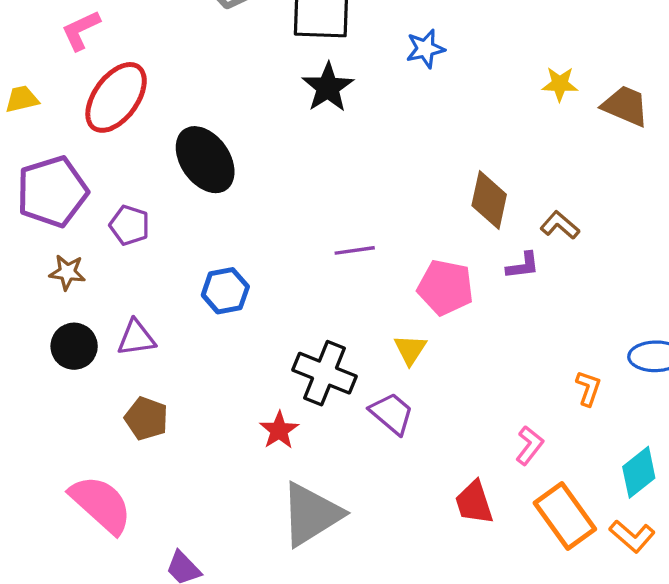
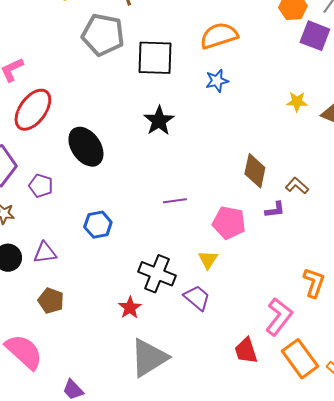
black star: (328, 87) -> (159, 121), moved
orange L-shape: (588, 388) -> (314, 283), size x1.4
pink L-shape: (530, 445) -> (279, 317), size x1.6

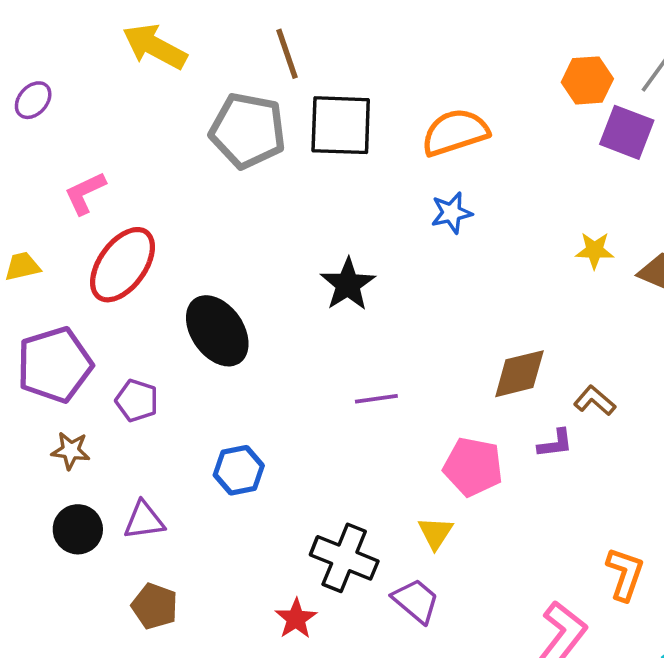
black square: (155, 58) -> (341, 125), moved
brown diamond: (255, 171) -> (519, 374), turned 64
purple line: (175, 201) -> (376, 399), moved

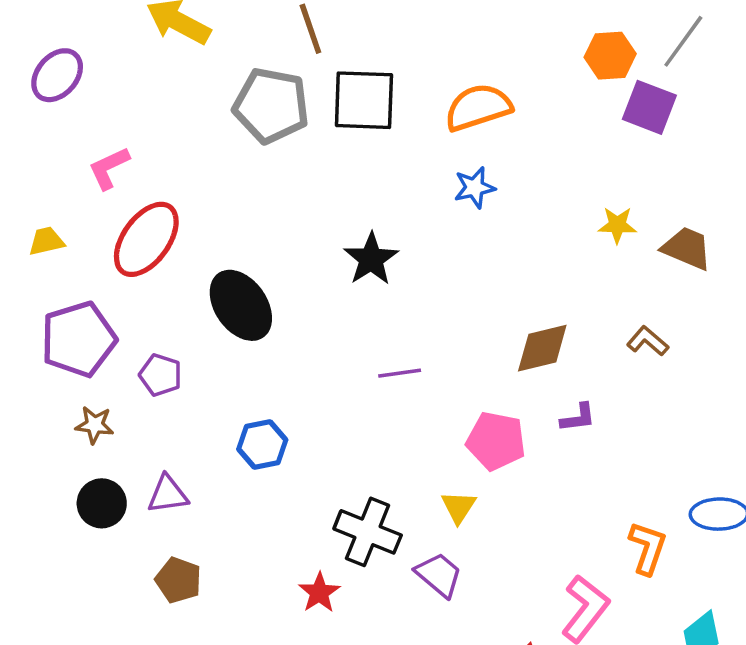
purple ellipse: (33, 100) -> (57, 75), size x1.4
brown L-shape: (595, 401) -> (648, 341), moved

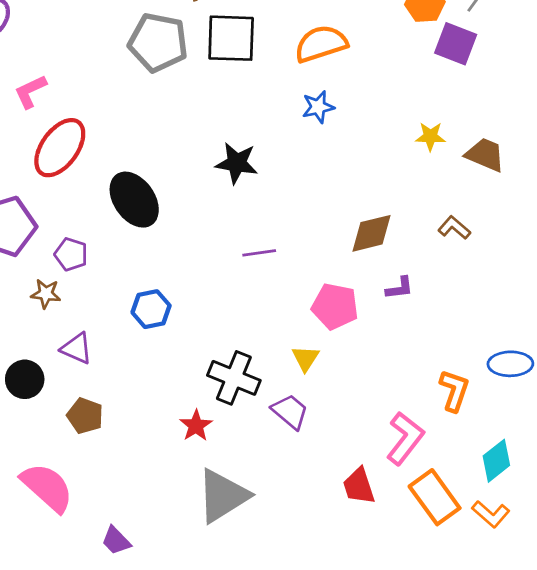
black star: (371, 259) -> (237, 163), turned -30
brown star: (95, 425) -> (46, 294), moved
purple triangle: (168, 494) -> (77, 348), turned 32
black circle: (102, 503) -> (25, 379), moved

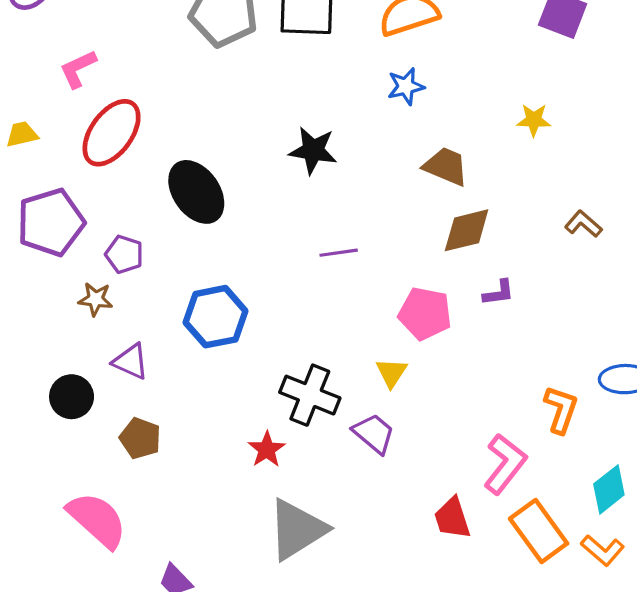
brown trapezoid: (485, 155) -> (446, 166), moved
brown L-shape: (454, 228) -> (583, 224), moved
blue hexagon: (151, 309) -> (215, 317), size x1.4

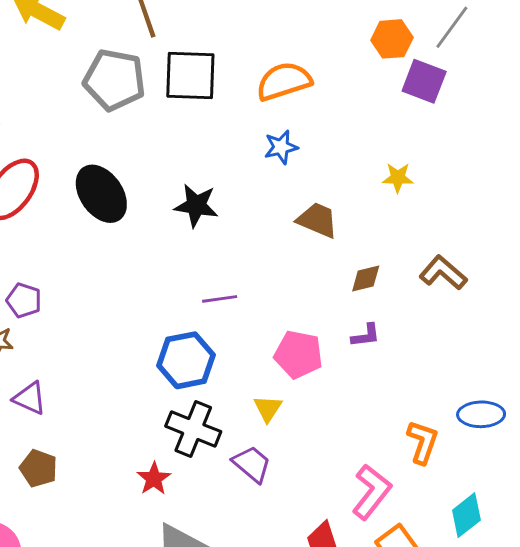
black ellipse: (196, 192) -> (101, 194), moved
brown L-shape: (583, 224) -> (443, 273), size x1.4
brown diamond: (467, 230) -> (366, 278), moved, size x0.7
blue hexagon: (215, 317) -> (186, 360), moved

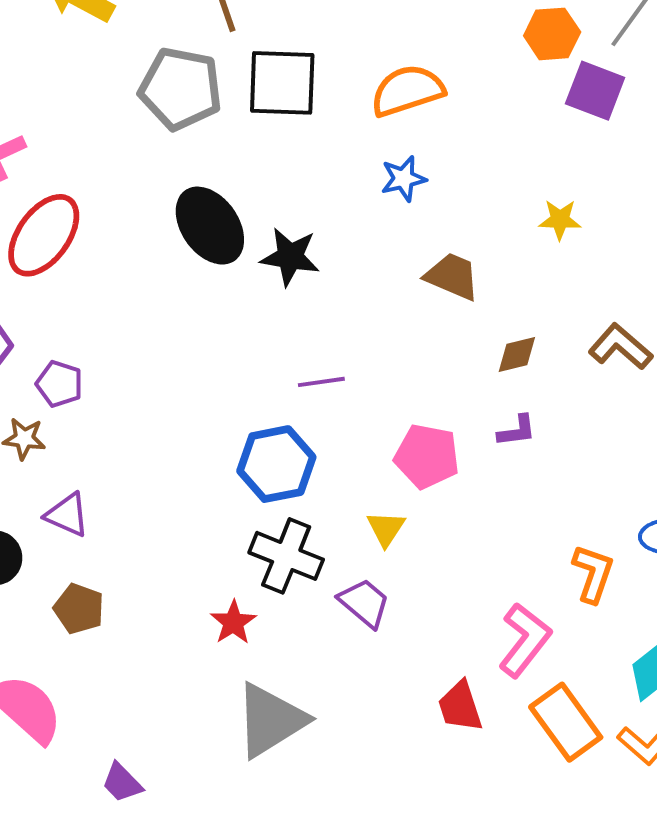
black ellipse: (101, 194) -> (210, 226), moved

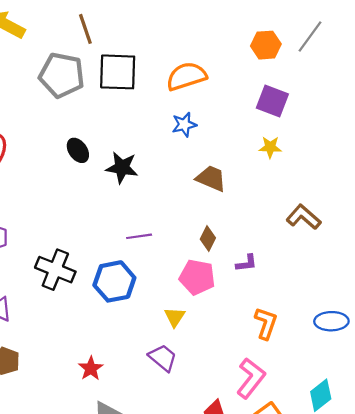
purple square: (595, 91) -> (272, 101), moved
black ellipse: (210, 226) -> (78, 150), size x0.6
brown diamond: (517, 355) -> (208, 238), moved, turned -50
black cross: (286, 556) -> (55, 270), moved
orange L-shape: (593, 574) -> (266, 323), moved

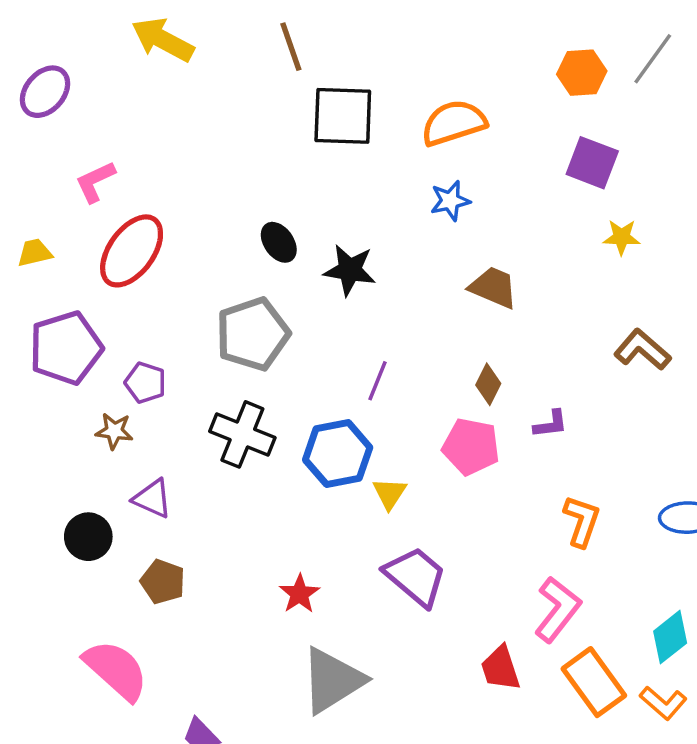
gray pentagon: (62, 75) -> (253, 334), moved, turned -30
yellow star: (270, 147) -> (622, 237), moved
purple line: (139, 236) -> (377, 381), turned -60
yellow triangle: (175, 317) -> (390, 493), moved
purple trapezoid: (163, 358) -> (416, 576), size x1.4

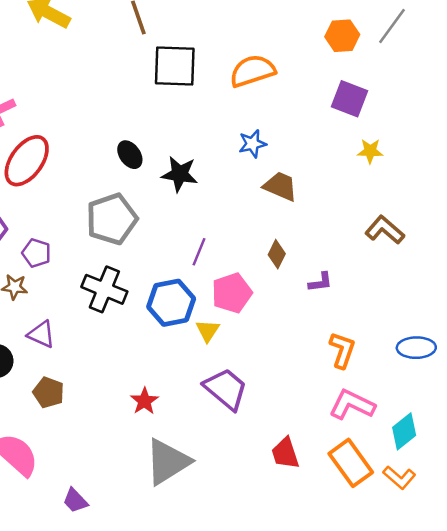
blue star: (450, 201) -> (252, 144), moved
pink pentagon: (471, 447) -> (232, 293), moved, turned -30
pink L-shape: (558, 609) -> (352, 405), moved, turned -102

